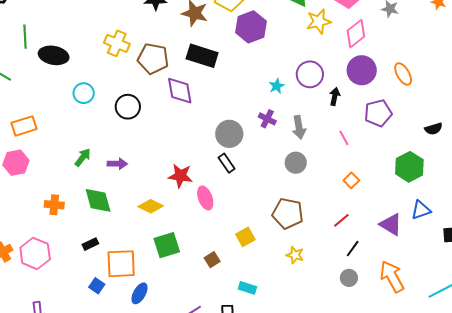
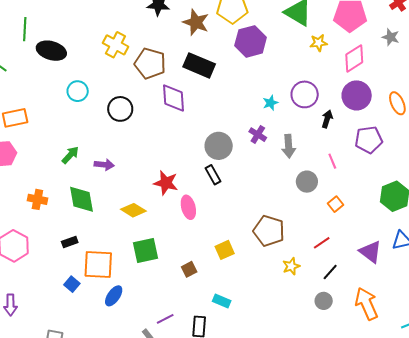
yellow star: (319, 21) -> (319, 43), size x0.7
gray circle: (296, 163) -> (307, 182), moved
yellow star: (295, 255) -> (291, 266), moved, turned 30

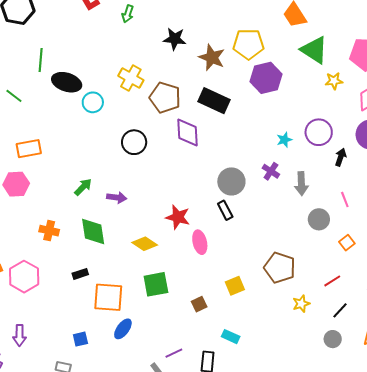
cyan circle: (78, 91) -> (93, 102), moved
blue square: (72, 284) -> (80, 339), moved, turned 35

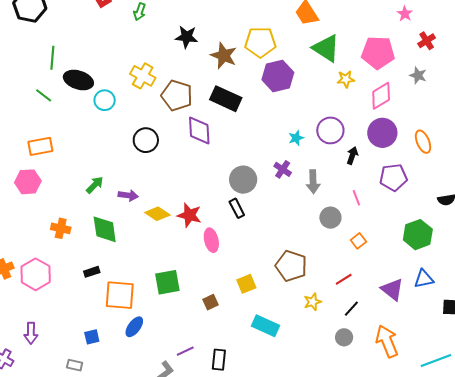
green line: (14, 96) -> (44, 95), moved
yellow diamond: (145, 244) -> (157, 214), moved
cyan rectangle: (231, 337) -> (265, 326), moved, size x1.5

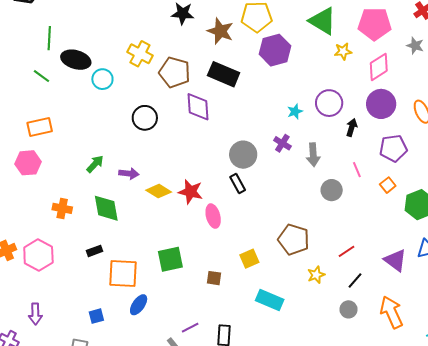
orange square: (358, 241) -> (388, 185), moved
brown square: (211, 302) -> (214, 278), turned 35

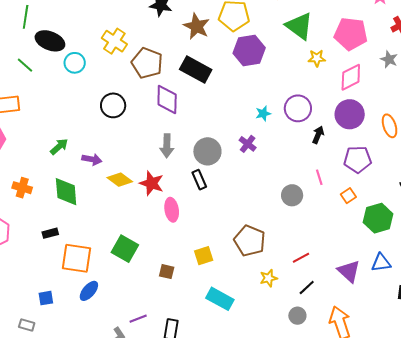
green line: (42, 76) -> (25, 65), moved
gray arrow: (313, 155) -> (167, 146), moved
green square: (170, 259) -> (125, 249), turned 36

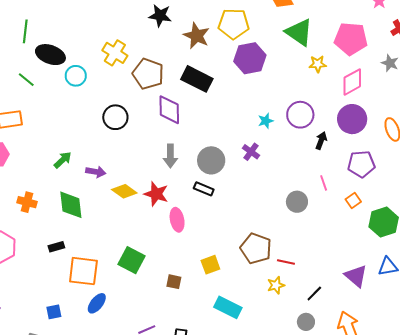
black rectangle: (199, 180) -> (204, 189), turned -42
red line: (301, 258) -> (286, 262), moved, turned 42

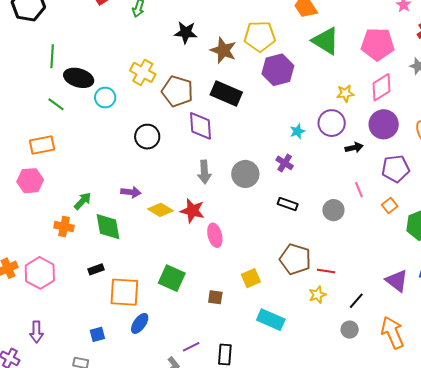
yellow star: (318, 64) -> (345, 93), moved
black arrow: (321, 141) -> (354, 148), turned 60
green arrow: (63, 160) -> (83, 201), moved
black rectangle: (204, 189) -> (288, 204), moved

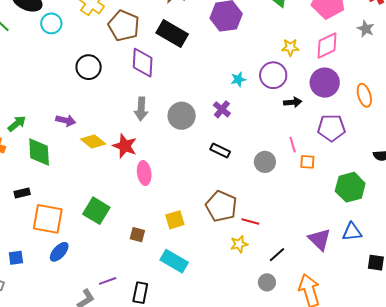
orange square: (390, 205) -> (307, 162), moved, turned 35
cyan rectangle: (271, 320) -> (174, 261), moved

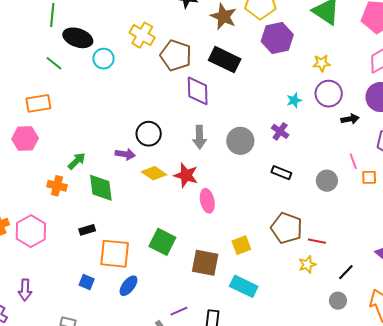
yellow star: (290, 47) -> (322, 63), moved
black circle: (89, 67) -> (149, 134), moved
brown square: (137, 235) -> (205, 263), size x1.8
blue square: (16, 258) -> (87, 282), moved, turned 35

